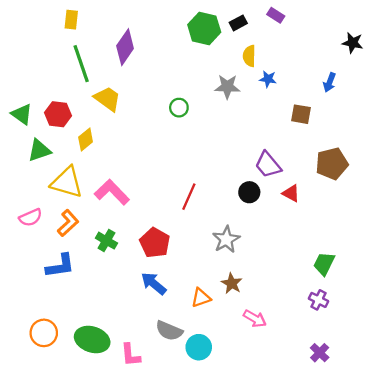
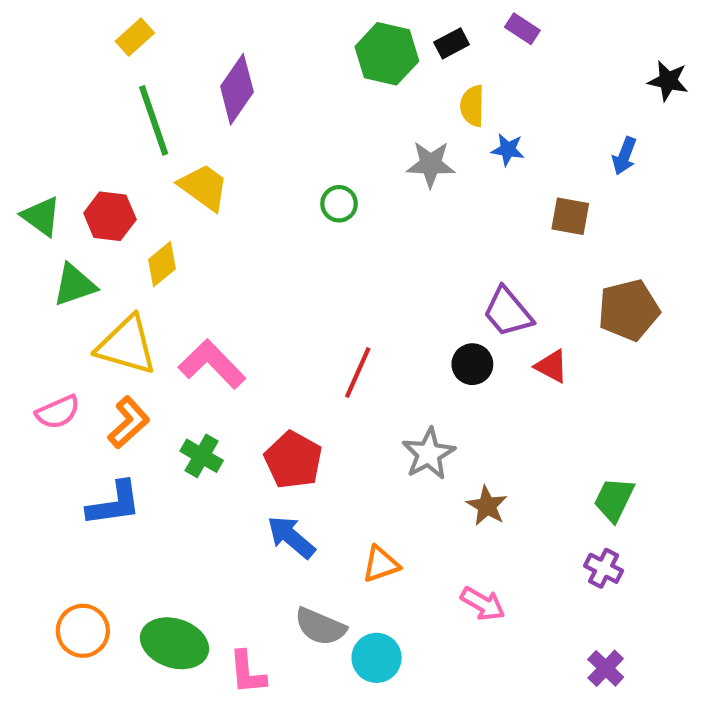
yellow rectangle: (71, 20) -> (135, 37), turned 42
brown star: (232, 283) -> (487, 506), moved

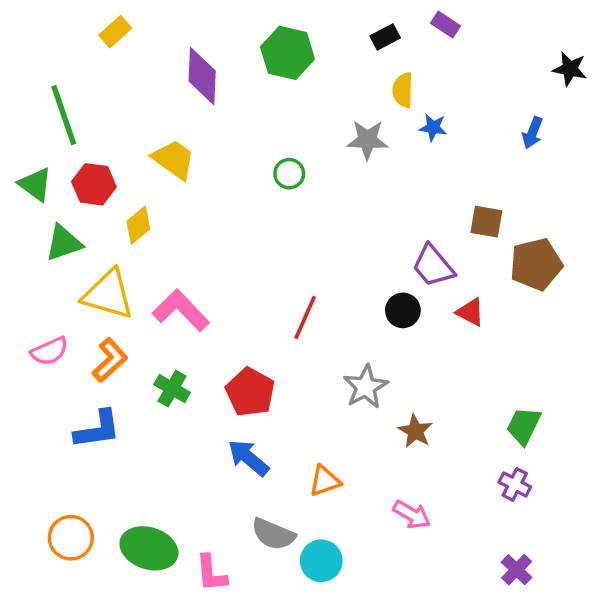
green hexagon: (387, 54) -> (287, 53), moved
purple diamond: (237, 89) -> (202, 76), turned -32
green line: (154, 120) -> (64, 115), moved
brown square: (570, 216) -> (486, 222), moved

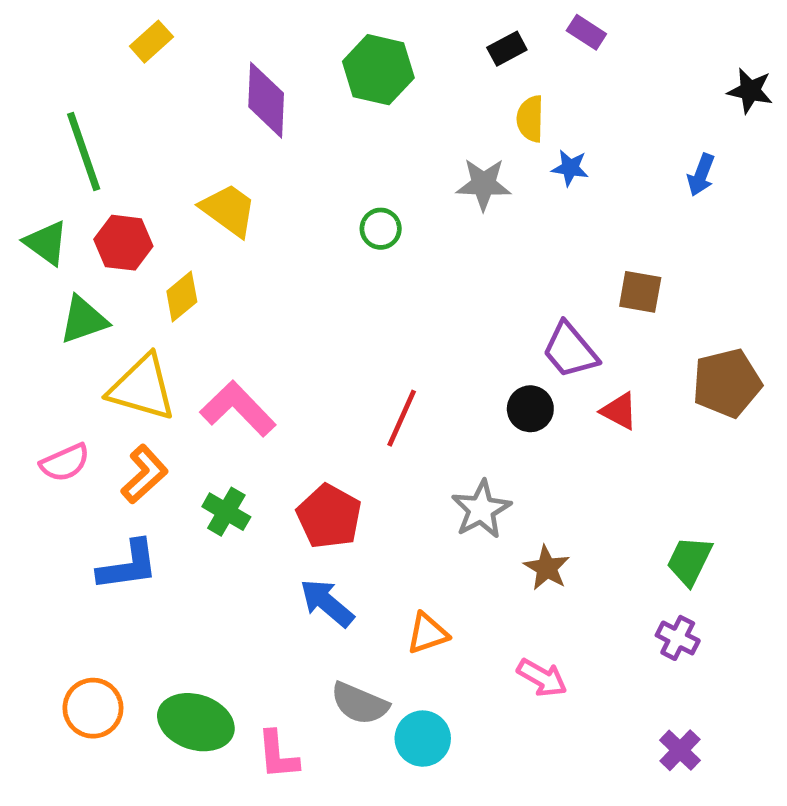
brown pentagon: (536, 264) -> (727, 383), moved

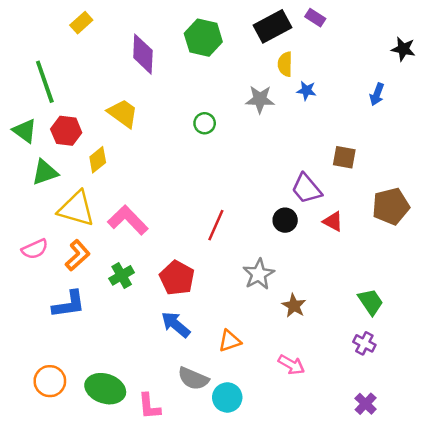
black rectangle: (507, 49) -> (273, 26), size x1.8
green cross: (226, 512) -> (122, 275), turned 30
green trapezoid: (689, 561) -> (371, 302), turned 120

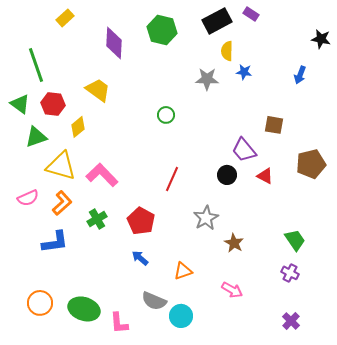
green circle: (205, 123) -> (166, 115), moved
blue arrow: (176, 325) -> (140, 258), size x0.7

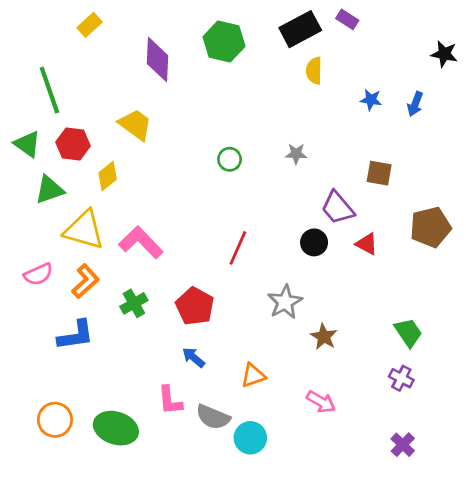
blue star: (244, 72) -> (371, 100), moved
gray star: (207, 79) -> (296, 154), moved, size x0.7
pink L-shape: (119, 323) -> (170, 400), moved

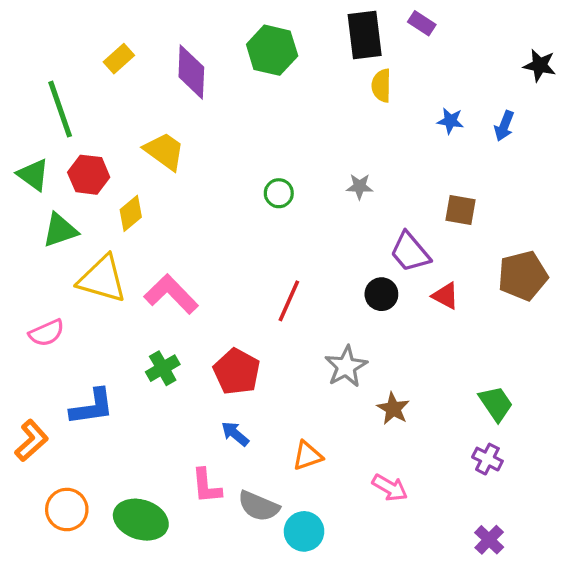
yellow rectangle: (90, 25) -> (119, 59), moved
black rectangle: (300, 29) -> (365, 35), turned -69
orange L-shape: (85, 281) -> (31, 441), moved

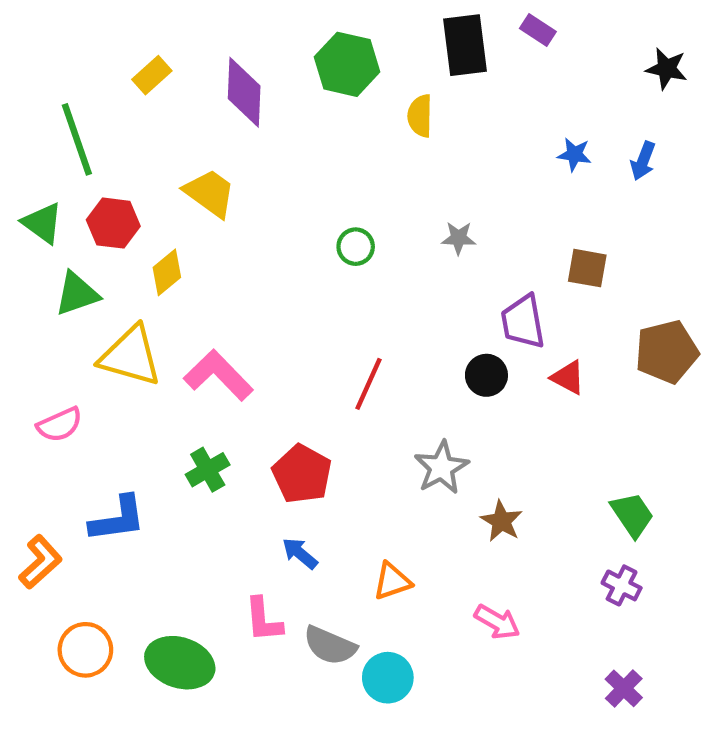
black star: (540, 65) -> (667, 69), moved
yellow semicircle: (381, 86) -> (420, 116), moved
purple trapezoid: (410, 252) -> (523, 322), turned 30

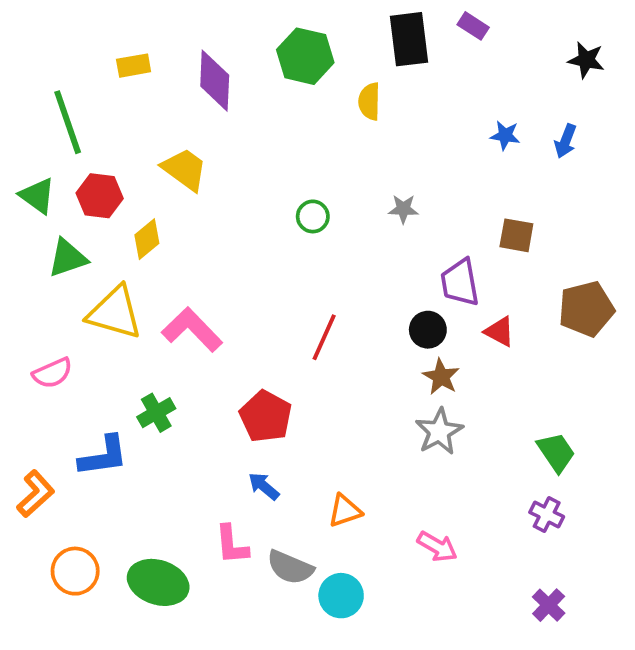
yellow rectangle: (152, 75) -> (134, 66), turned 32
gray star: (441, 468) -> (439, 432), moved
green cross: (208, 470) -> (156, 413), moved
brown star: (501, 521) -> (441, 377), moved

